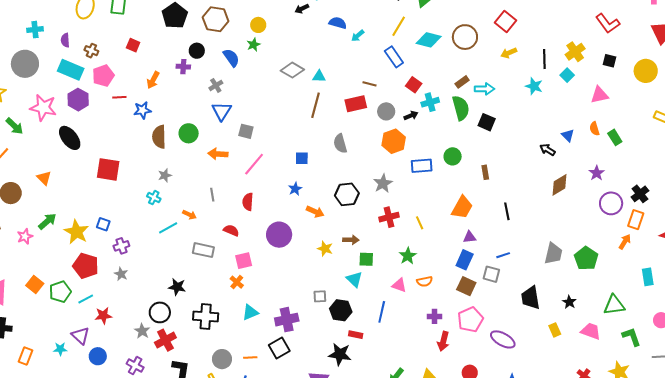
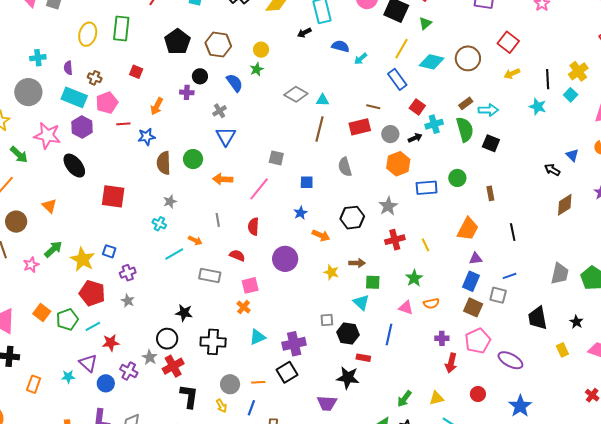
gray square: (246, 131) -> (276, 158), moved
purple cross: (135, 366) -> (129, 371), moved

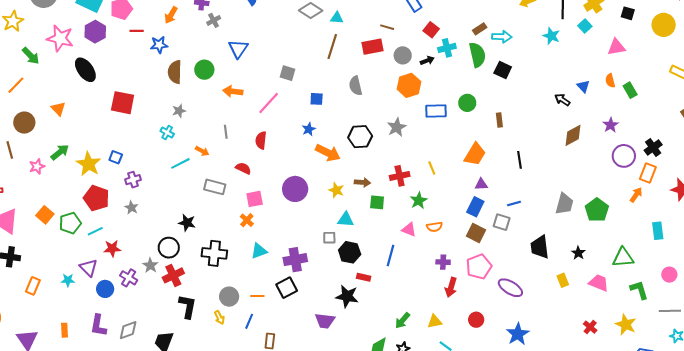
gray cross: (220, 111) -> (214, 20), moved
orange arrow: (321, 235) -> (328, 153), size x1.4
red cross: (395, 240) -> (400, 176), moved
purple circle: (285, 259) -> (295, 189), moved
cyan triangle: (361, 302) -> (346, 220), moved, turned -42

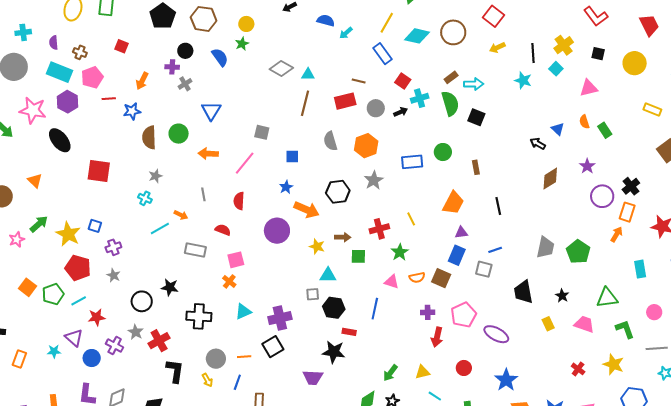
orange hexagon: (409, 85) -> (366, 146), moved
purple circle: (295, 189) -> (277, 231), moved
brown square: (476, 233) -> (441, 278), moved
black circle: (169, 248) -> (142, 301), moved

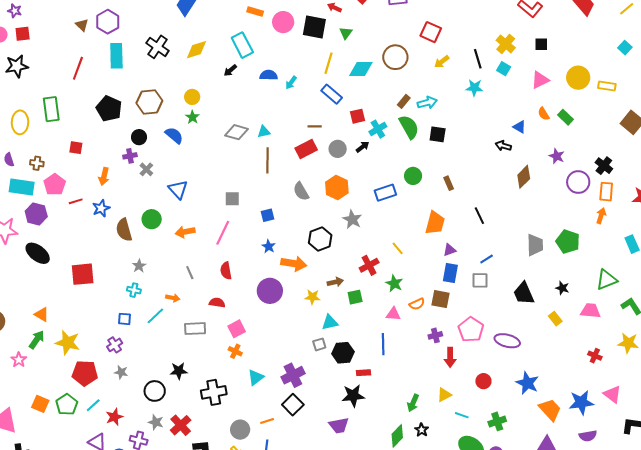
yellow circle: (635, 63) -> (578, 78), moved
red square: (403, 81) -> (358, 116), turned -35
orange triangle: (35, 181) -> (42, 314), moved
blue square: (95, 226) -> (125, 319), moved

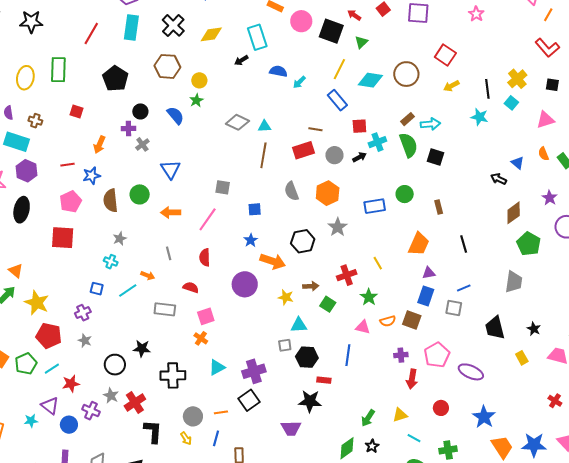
brown hexagon: (149, 102) -> (167, 66), moved
pink pentagon: (55, 185) -> (71, 202), moved
green pentagon: (568, 242) -> (529, 244), moved
black ellipse: (38, 253) -> (22, 210), turned 55
green square: (355, 297) -> (328, 304), turned 35

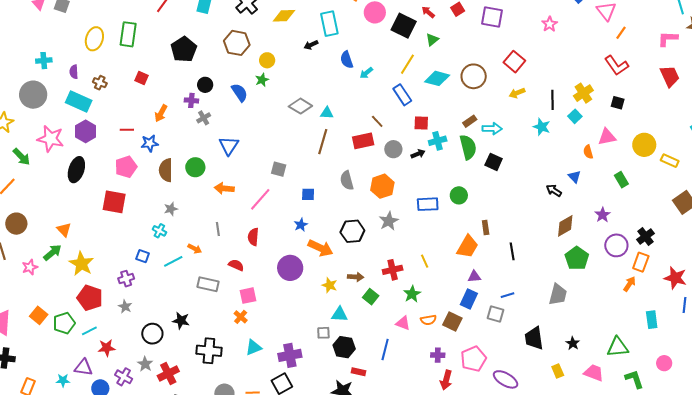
blue semicircle: (278, 71) -> (347, 60), turned -126
brown line: (315, 129) -> (377, 121), turned 32
orange semicircle: (543, 154) -> (588, 152), moved
brown rectangle: (439, 207) -> (486, 227), moved
purple triangle: (50, 406) -> (83, 367), turned -36

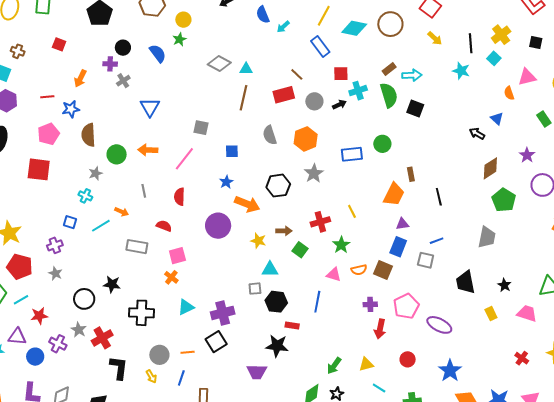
yellow arrow: (517, 93) -> (435, 38), turned -112
green circle: (195, 167) -> (117, 154), moved

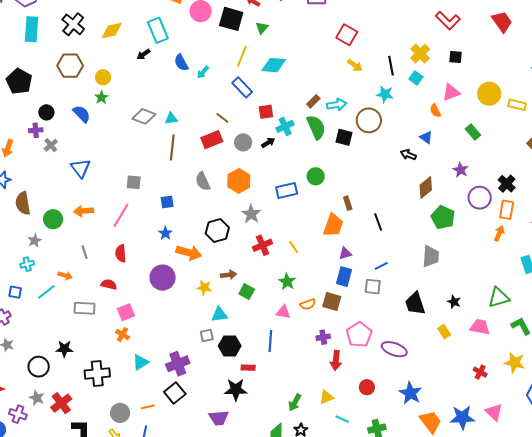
brown circle: (390, 24) -> (369, 120), moved
cyan cross: (85, 196) -> (27, 264), turned -32
red cross: (320, 222) -> (262, 245), moved

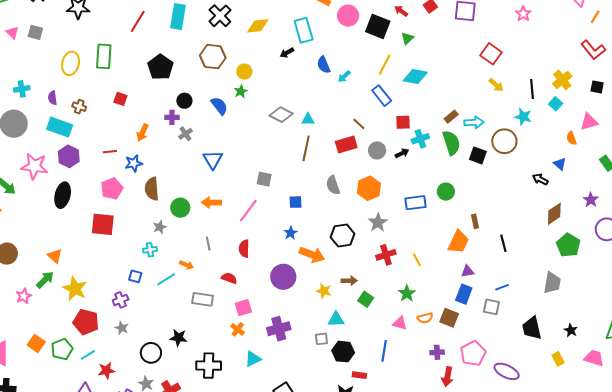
purple cross: (178, 364) -> (279, 329), moved

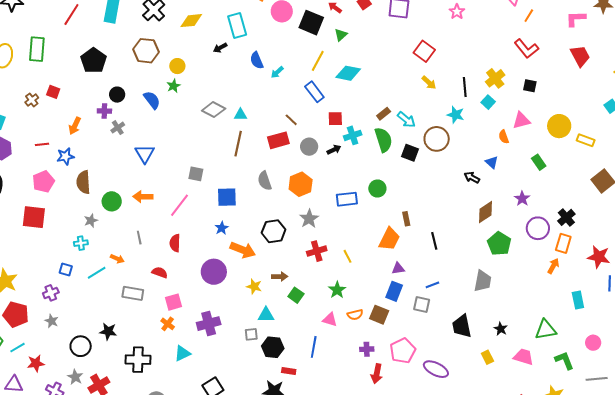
brown cross: (79, 107) -> (32, 100), moved, turned 32
cyan arrow: (474, 122) -> (406, 120), turned 42
blue square: (295, 202) -> (227, 197), size x1.5

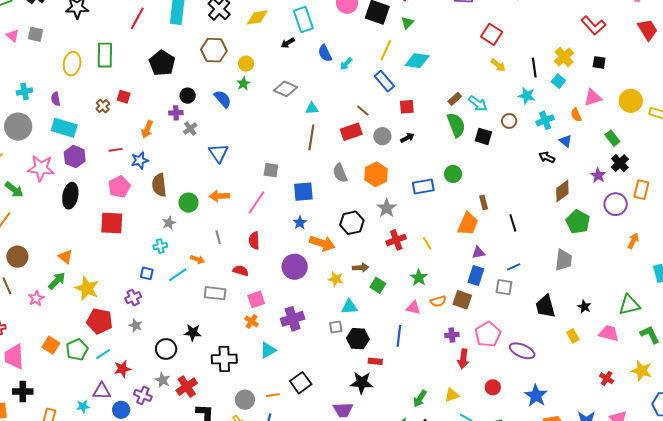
gray diamond: (214, 110) -> (286, 89), moved
cyan cross: (353, 135) -> (545, 120), moved
brown circle: (437, 139) -> (509, 121), size x0.6
black cross: (566, 217) -> (620, 163), moved
orange rectangle: (563, 243) -> (641, 190), moved

